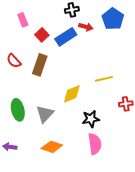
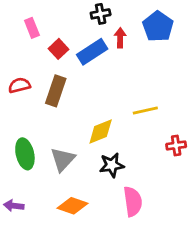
red arrow: (86, 27) -> (120, 38), turned -104
red semicircle: (14, 61) -> (19, 85), turned 119
black star: (91, 119) -> (112, 165), moved

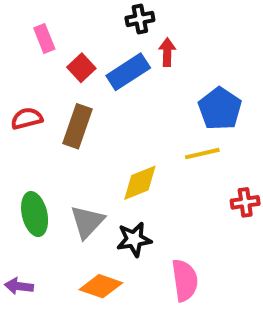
blue pentagon: (158, 27) -> (220, 109), moved
black star: (112, 165) -> (134, 239), moved

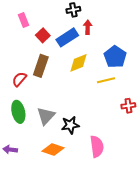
red semicircle: (27, 118) -> (19, 79), moved, turned -35
yellow diamond: (140, 183) -> (78, 63), moved

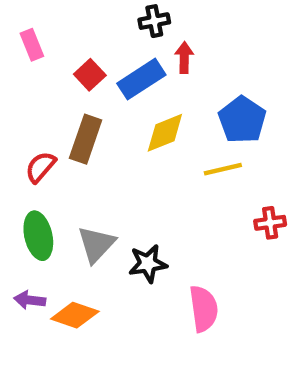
pink rectangle: (23, 20) -> (32, 45), moved
purple arrow: (10, 150) -> (30, 300), moved
orange diamond: (53, 150) -> (75, 315), moved

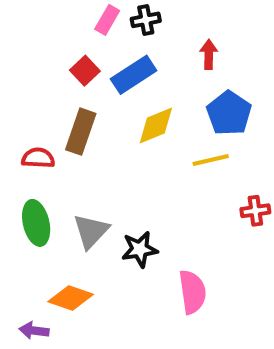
pink rectangle: (32, 45) -> (107, 20), moved, turned 52
red arrow: (184, 58) -> (209, 54), moved
red semicircle: (40, 167) -> (38, 158), turned 52
purple arrow: (30, 300) -> (34, 331), moved

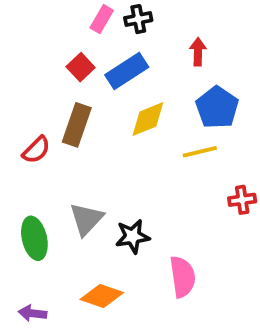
red semicircle: (38, 158) -> (36, 150), turned 132
green ellipse: (36, 223) -> (34, 238), moved
orange diamond: (71, 298) -> (102, 296), moved

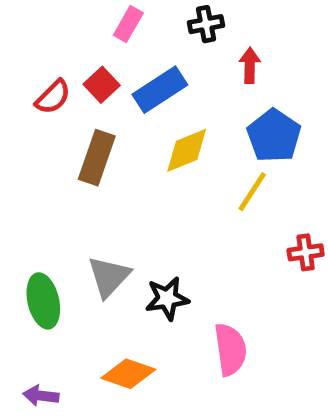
black cross: (138, 19) -> (206, 24), moved
red semicircle: (36, 150) -> (53, 97), moved
yellow line: (200, 152) -> (252, 192), turned -44

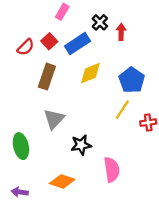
black cross: (206, 24) -> (100, 22), moved, turned -35
blue pentagon: (274, 136) -> (132, 80), moved
yellow line: (252, 192) -> (122, 110), moved
gray triangle: (109, 277) -> (54, 119), moved

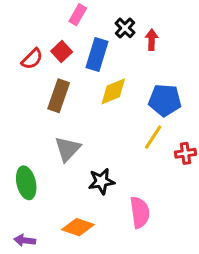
blue rectangle: (77, 44) -> (97, 54), turned -40
blue pentagon: (132, 80) -> (165, 100), turned -30

